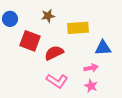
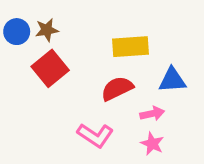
brown star: (48, 16) -> (47, 30), moved
red square: (30, 41) -> (50, 68), turned 30
red semicircle: (54, 53) -> (117, 88), moved

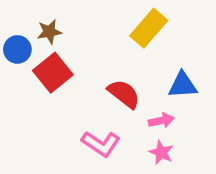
blue circle: (17, 32) -> (17, 49), moved
yellow rectangle: (130, 47) -> (149, 28), moved, turned -45
red semicircle: (117, 88) -> (124, 94), turned 64

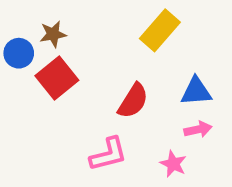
red semicircle: (124, 94) -> (133, 101), turned 84
pink arrow: (161, 121) -> (198, 129), moved
pink L-shape: (101, 144) -> (108, 154), turned -48

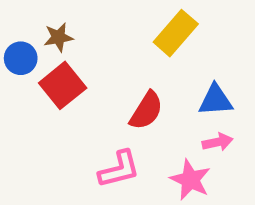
pink star: (173, 164) -> (190, 180), size x1.4

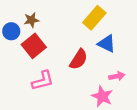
blue triangle: (215, 100) -> (107, 44), moved, turned 30
pink L-shape: (119, 169) -> (43, 81), moved

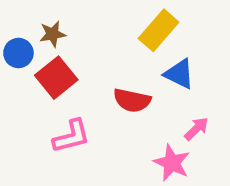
red semicircle: (79, 59) -> (132, 100), turned 70
pink arrow: (117, 76) -> (196, 129), turned -32

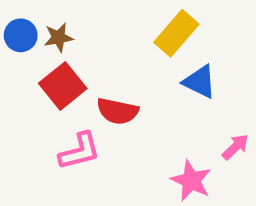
blue circle: (18, 53) -> (21, 35), moved
red semicircle: (132, 100) -> (117, 111), moved
pink arrow: (196, 129) -> (235, 147), moved

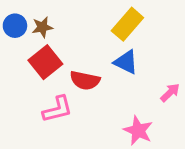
blue triangle: (200, 82) -> (126, 62), moved
pink arrow: (235, 147) -> (170, 93), moved

